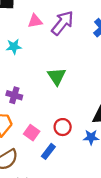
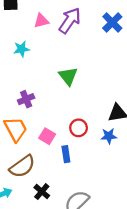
purple cross: (14, 95) -> (26, 99), turned -35
blue rectangle: (48, 151) -> (66, 154), turned -42

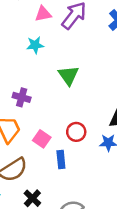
cyan star: (21, 49) -> (35, 45), moved
purple cross: (26, 99) -> (22, 97), turned 35

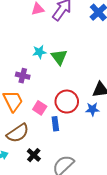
cyan star: (35, 45) -> (39, 52), moved
red circle: (76, 132) -> (67, 102), size x1.5

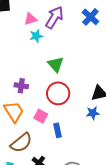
cyan star: (39, 52) -> (36, 36), moved
red circle: (67, 102) -> (58, 93), moved

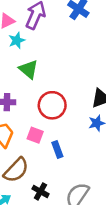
green triangle: (56, 64) -> (29, 69), moved

